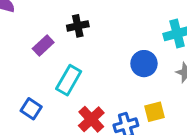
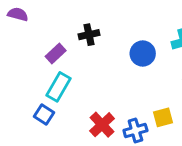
blue circle: (144, 64) -> (143, 53), moved
cyan rectangle: (69, 80) -> (58, 87), moved

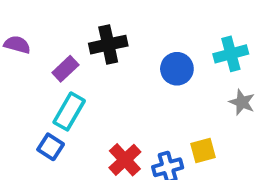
purple semicircle: (18, 14) -> (17, 45), moved
black cross: (89, 35) -> (108, 45), size x1.4

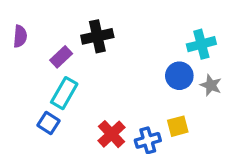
purple semicircle: (17, 45) -> (20, 36), turned 80
blue circle: (177, 69) -> (179, 76), moved

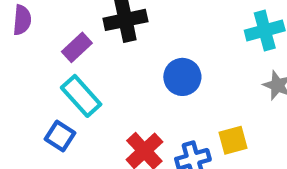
blue circle: (179, 76) -> (182, 77), moved
cyan rectangle: (64, 93) -> (81, 96), turned -72

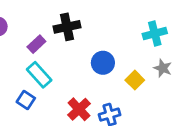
yellow square: (233, 140) -> (135, 80), moved, turned -30

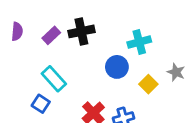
cyan cross: (155, 34) -> (139, 42), moved
purple rectangle: (36, 44) -> (51, 35), moved

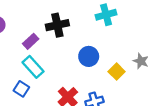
purple rectangle: (51, 35) -> (31, 41), moved
cyan cross: (139, 42) -> (106, 15), moved

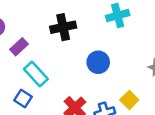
purple rectangle: (31, 41) -> (19, 47), moved
yellow square: (117, 72) -> (129, 100), moved

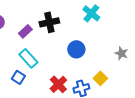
cyan cross: (118, 16) -> (91, 13), turned -36
purple rectangle: (19, 47) -> (25, 31), moved

